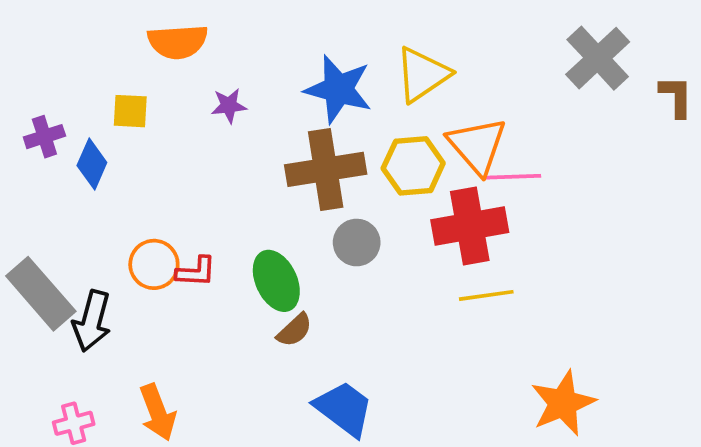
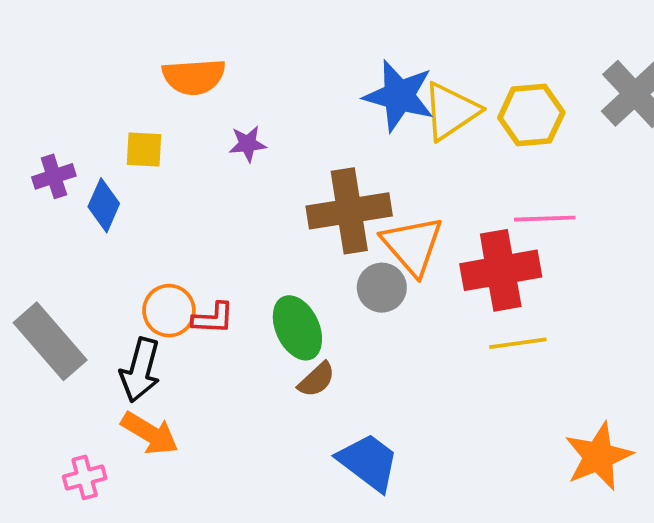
blue star: (338, 89) -> (399, 96), moved
orange triangle: (477, 146) -> (412, 245), moved
yellow hexagon: (413, 166) -> (531, 115), moved
black arrow: (92, 321) -> (140, 370), moved
orange arrow: (158, 412) -> (150, 433), moved, turned -38

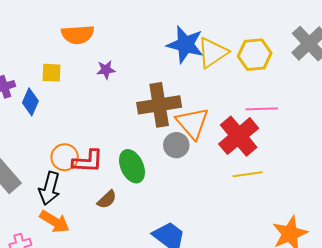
red cross: (501, 270) -> (239, 136), turned -30
red L-shape: (213, 318) -> (88, 161), size x1.4
brown semicircle: (317, 380) -> (107, 199), moved

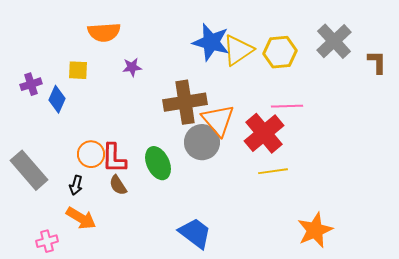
gray circle: (176, 145) -> (202, 142), size x1.4
red L-shape: (88, 161) -> (114, 158), turned 88
black arrow: (50, 188) -> (76, 185), size x0.6
brown semicircle: (107, 199) -> (118, 185), moved, turned 100

